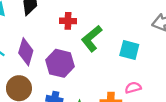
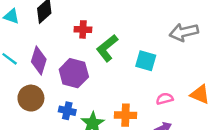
pink semicircle: (133, 88) -> (165, 99), moved

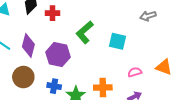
red cross: (83, 29) -> (53, 13), moved
gray arrow: (184, 32) -> (148, 16), size x0.7

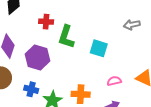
red cross: (53, 13) -> (46, 22), moved
green L-shape: (85, 32) -> (66, 37), turned -35

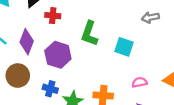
red cross: (46, 22) -> (53, 16), moved
gray arrow: (132, 25) -> (150, 17), moved

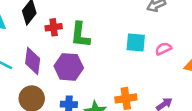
green L-shape: (89, 34) -> (80, 35), moved
pink semicircle: (140, 82) -> (163, 49), moved

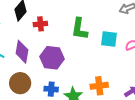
green L-shape: (80, 35) -> (79, 29), moved

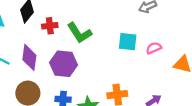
green L-shape: (79, 29) -> (79, 33), moved, turned -40

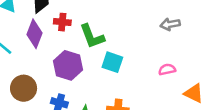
cyan square: (128, 42) -> (112, 62), moved
purple diamond: (29, 57) -> (35, 34), moved

